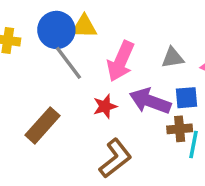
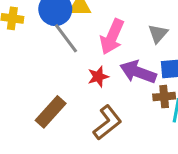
gray triangle: (173, 58) -> (158, 34), turned -40
brown rectangle: (42, 125) -> (51, 112), moved

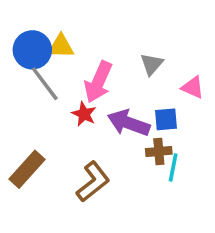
gray triangle: (158, 34) -> (152, 64), moved
red star: (98, 77) -> (84, 114), moved, turned -30

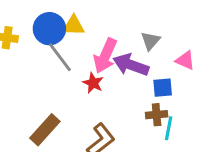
purple arrow: (129, 123) -> (131, 65), moved

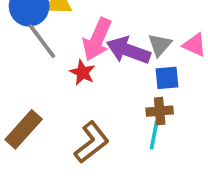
gray triangle: (150, 41) -> (160, 45), moved
cyan line: (169, 128) -> (154, 135), moved

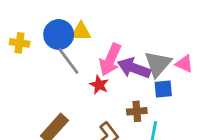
gray triangle: (160, 45) -> (158, 64), size x1.5
brown cross: (160, 111) -> (137, 111), moved

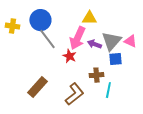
yellow triangle: (81, 32) -> (89, 18), moved
purple arrow: (134, 68) -> (94, 44), size x0.6

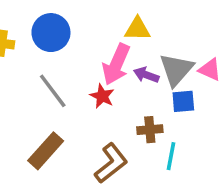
gray line: (47, 39) -> (53, 91), moved

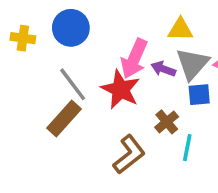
yellow triangle: (137, 29) -> (180, 30), moved
red star: (102, 96) -> (120, 89), size x1.6
brown cross: (150, 130) -> (167, 122), turned -35
brown rectangle: (46, 151) -> (64, 119), moved

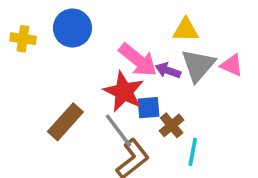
pink arrow: (134, 59) -> (138, 60), turned -75
gray line: (73, 84) -> (118, 131), moved
blue square: (199, 95) -> (149, 108), moved

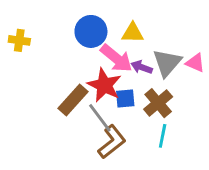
blue circle: (72, 28) -> (91, 31), moved
yellow triangle: (186, 30) -> (133, 33), moved
brown rectangle: (65, 122) -> (73, 100), moved
brown cross: (172, 125) -> (158, 103), moved, size x1.4

